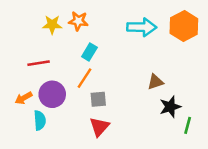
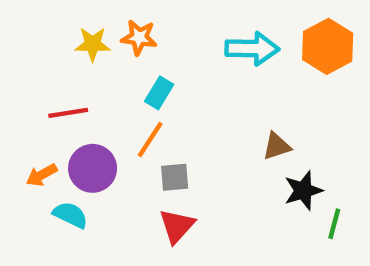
cyan semicircle: (40, 120) -> (70, 215), turned -60

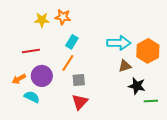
orange hexagon: (328, 46) -> (148, 51), moved
cyan arrow: (252, 49) -> (119, 43), moved
black star: (303, 191) -> (137, 86), turned 30
green line: (334, 224) -> (151, 101), turned 72

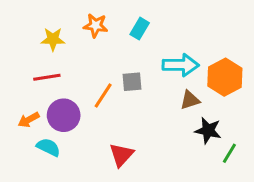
yellow star: (42, 20) -> (53, 39), moved
cyan rectangle: (72, 42) -> (140, 29), moved
gray square: (79, 80) -> (132, 82), moved
green line: (151, 101) -> (229, 153), turned -56

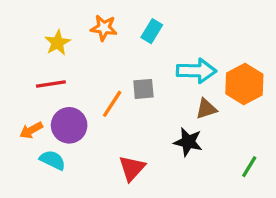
yellow star: (53, 39) -> (58, 43), turned -30
black star: (208, 130) -> (188, 142), moved

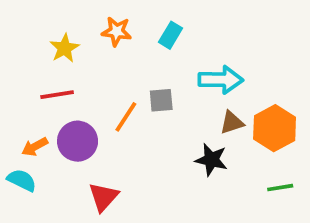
orange hexagon: (244, 84) -> (275, 128), moved
cyan semicircle: (53, 160) -> (22, 180), moved
green line: (249, 167) -> (280, 188), turned 50
red triangle: (132, 168) -> (104, 197), moved

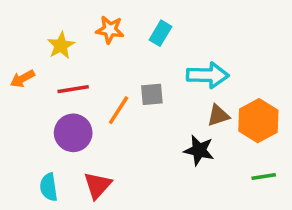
red line: (57, 95) -> (73, 89), moved
orange arrow: (35, 147) -> (22, 79), moved
cyan semicircle: (22, 180) -> (49, 187), moved, turned -124

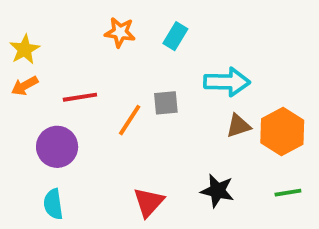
yellow star: (61, 45) -> (25, 49), moved
purple circle: (73, 133) -> (57, 147), moved
black star: (199, 150) -> (217, 191), moved
red triangle: (98, 185) -> (149, 202), moved

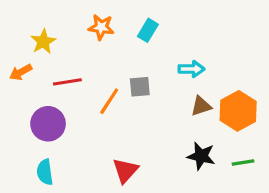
yellow star: (25, 49) -> (43, 42), moved
cyan arrow: (227, 82) -> (191, 69), size x0.7
black star: (217, 191) -> (201, 156), moved

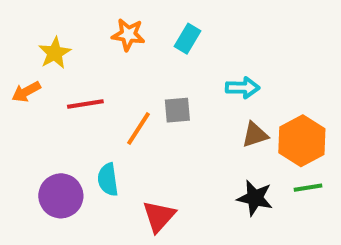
purple circle: (48, 124) -> (61, 196), moved
green line: (243, 162) -> (308, 188), moved
cyan semicircle: (45, 172) -> (108, 180), moved

